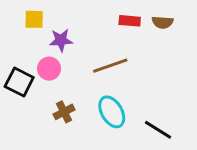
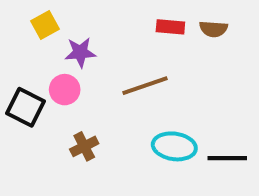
yellow square: (34, 19) -> (45, 25), turned -30
cyan ellipse: (112, 112) -> (174, 146), moved, turned -52
black line: (158, 130) -> (227, 158), moved, turned -32

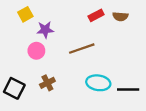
red rectangle: (170, 27) -> (96, 15), turned -32
black square: (25, 107) -> (14, 88), moved

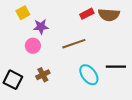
brown semicircle: (120, 16) -> (109, 15), size x1.5
cyan ellipse: (98, 83) -> (89, 75), turned 45
black line: (128, 89) -> (116, 67), moved

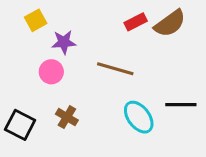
brown semicircle: (109, 15) -> (170, 23), turned -40
brown line: (74, 44) -> (115, 69), turned 35
brown cross: (43, 75) -> (67, 117), turned -32

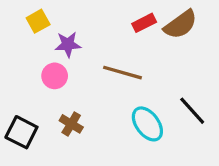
black line: (181, 105) -> (192, 111), turned 48

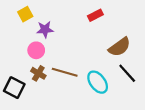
brown semicircle: (181, 25) -> (120, 47), moved
brown line: (123, 73) -> (65, 72), moved
brown cross: (71, 124) -> (38, 73), moved

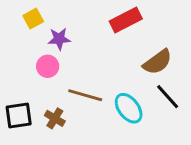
red rectangle: (95, 15) -> (126, 20), size x1.5
brown cross: (38, 73) -> (55, 118), moved
black square: (14, 88) -> (19, 115), turned -35

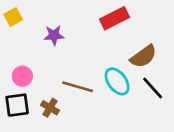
yellow square: (33, 19) -> (13, 17), moved
pink circle: (48, 66) -> (22, 76), moved
cyan ellipse: (129, 108) -> (117, 81), moved

